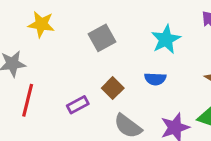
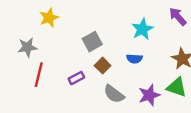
yellow star: (41, 24) -> (49, 18), turned -30
gray square: (102, 38) -> (92, 42), moved

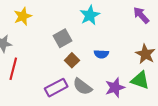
cyan star: (142, 29) -> (90, 15), moved
purple rectangle: (76, 78) -> (56, 88), moved, size x1.5

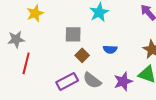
gray square: (63, 38) -> (73, 34), turned 30

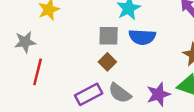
gray square: (73, 34) -> (109, 36), moved
blue semicircle: (110, 49) -> (142, 37), moved, size x1.5

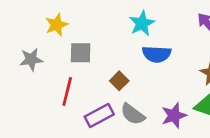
gray square: (109, 36) -> (81, 53), moved
red line: (38, 72) -> (67, 91), moved

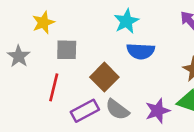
gray star: (31, 59) -> (19, 56), turned -30
brown square: (119, 81) -> (104, 77), size x1.5

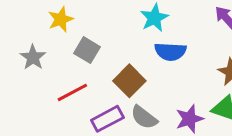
gray square: (67, 50) -> (87, 50), turned 30
red line: (54, 87) -> (72, 92), turned 48

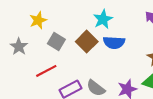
brown square: (129, 81) -> (87, 42), moved

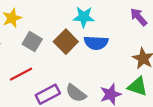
cyan star: (103, 19) -> (84, 17), turned 30

